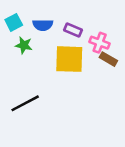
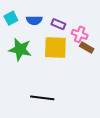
green star: (24, 45) -> (20, 49), moved, size x1.6
black line: (25, 103) -> (42, 98), moved, turned 35

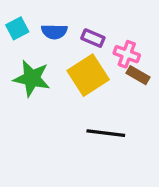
yellow square: (55, 47) -> (88, 75), turned -35
black line: (42, 98) -> (106, 133), moved

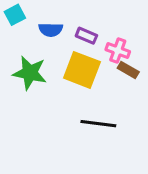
cyan square: (17, 28) -> (15, 15), moved
yellow square: (88, 75) -> (82, 70), turned -36

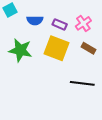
pink cross: (118, 51) -> (83, 23), moved, turned 35
black line: (98, 124) -> (82, 83), moved

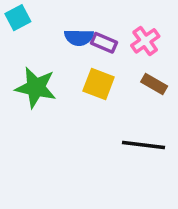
blue semicircle: (35, 20) -> (79, 37), moved
yellow square: (57, 48) -> (99, 84), size x0.7

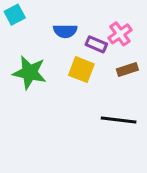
purple rectangle: (104, 43) -> (96, 44), moved
brown rectangle: (154, 84) -> (127, 70), turned -48

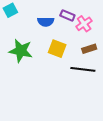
purple rectangle: (96, 44) -> (67, 15), moved
black line: (119, 120) -> (83, 69), moved

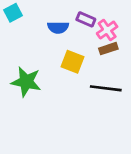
brown rectangle: (89, 49) -> (108, 49), moved
green star: (21, 51) -> (26, 82), moved

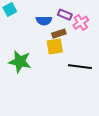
brown rectangle: (108, 49) -> (59, 34), moved
yellow square: (73, 62) -> (55, 47), turned -30

